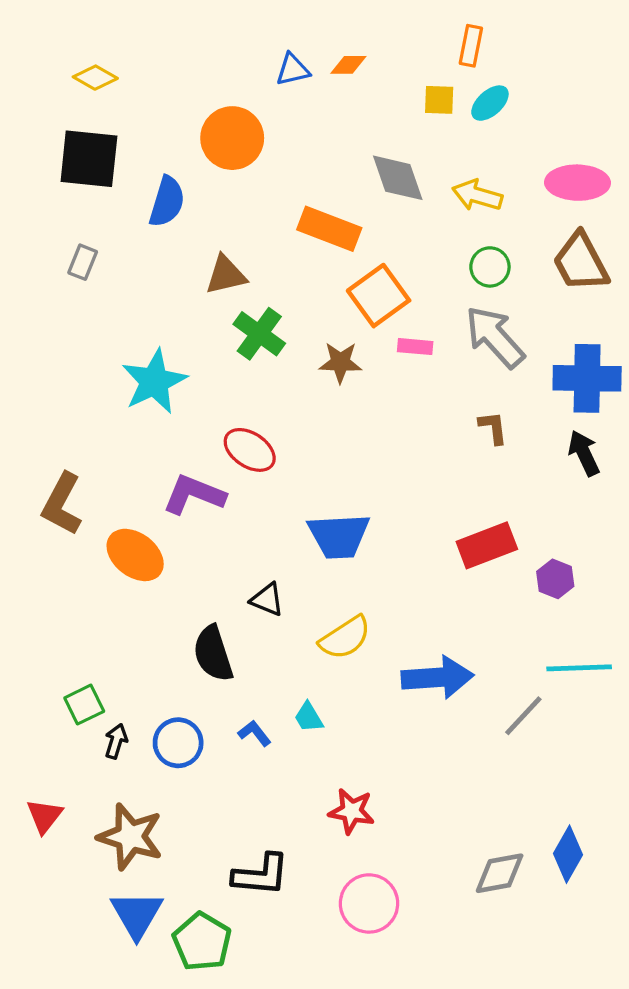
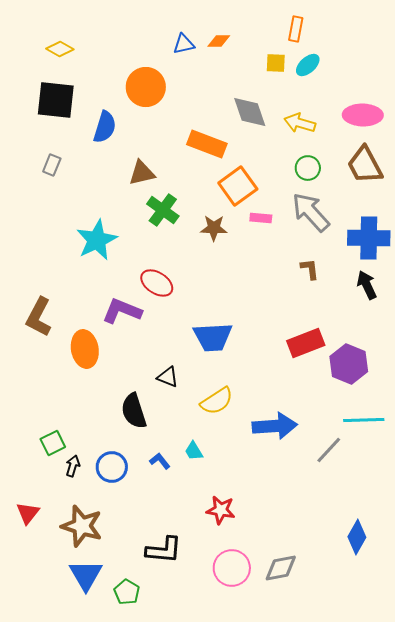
orange ellipse: (135, 555) -> (85, 349), turned 42
purple hexagon: (555, 579) -> (349, 364), size x1.6
gray diamond: (500, 873) -> (281, 568), moved
green pentagon: (202, 942) -> (127, 592), size x0.7

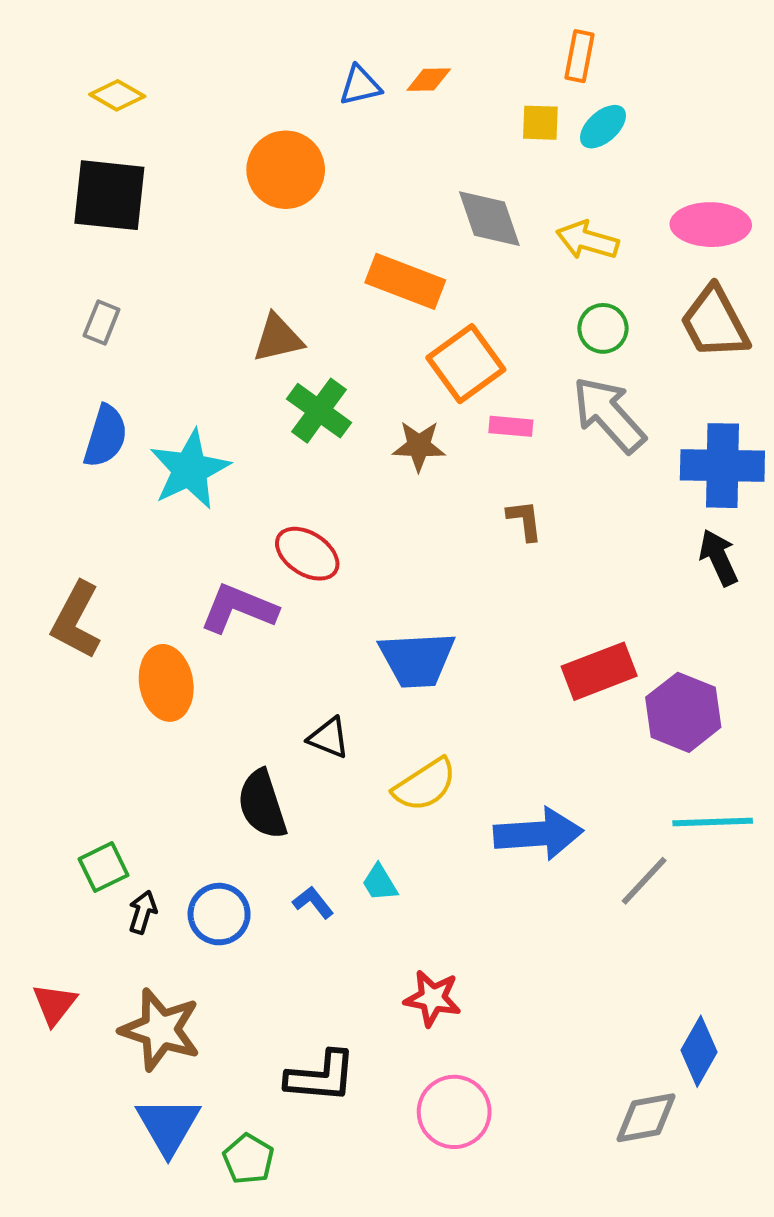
blue semicircle: (105, 127) -> (105, 436), moved
brown L-shape: (310, 269) -> (525, 520), moved
gray diamond: (281, 568) -> (646, 1118), moved

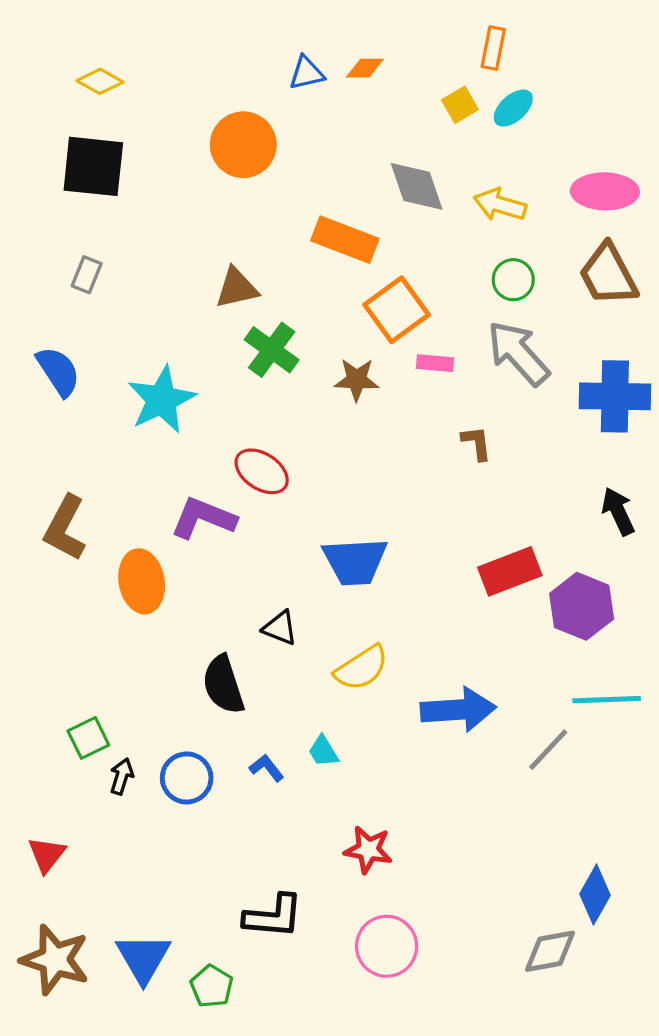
yellow square: (540, 123) -> (460, 105), turned -32
blue semicircle: (105, 436) -> (58, 371), moved, turned -50
brown L-shape: (525, 520) -> (477, 443), moved
black arrow: (719, 558) -> (618, 511), moved
brown star: (160, 1030) -> (55, 960), moved

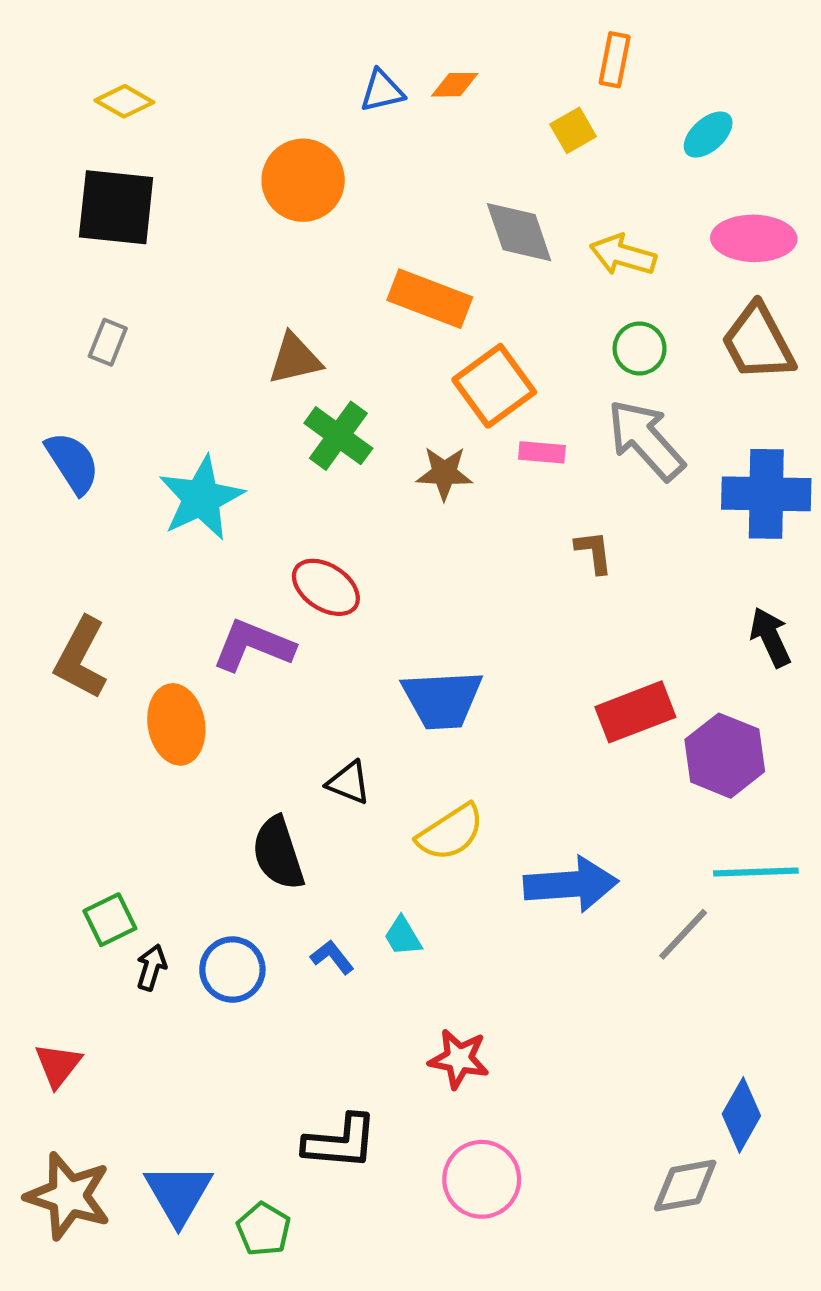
cyan ellipse: (513, 108) -> (708, 135), moved

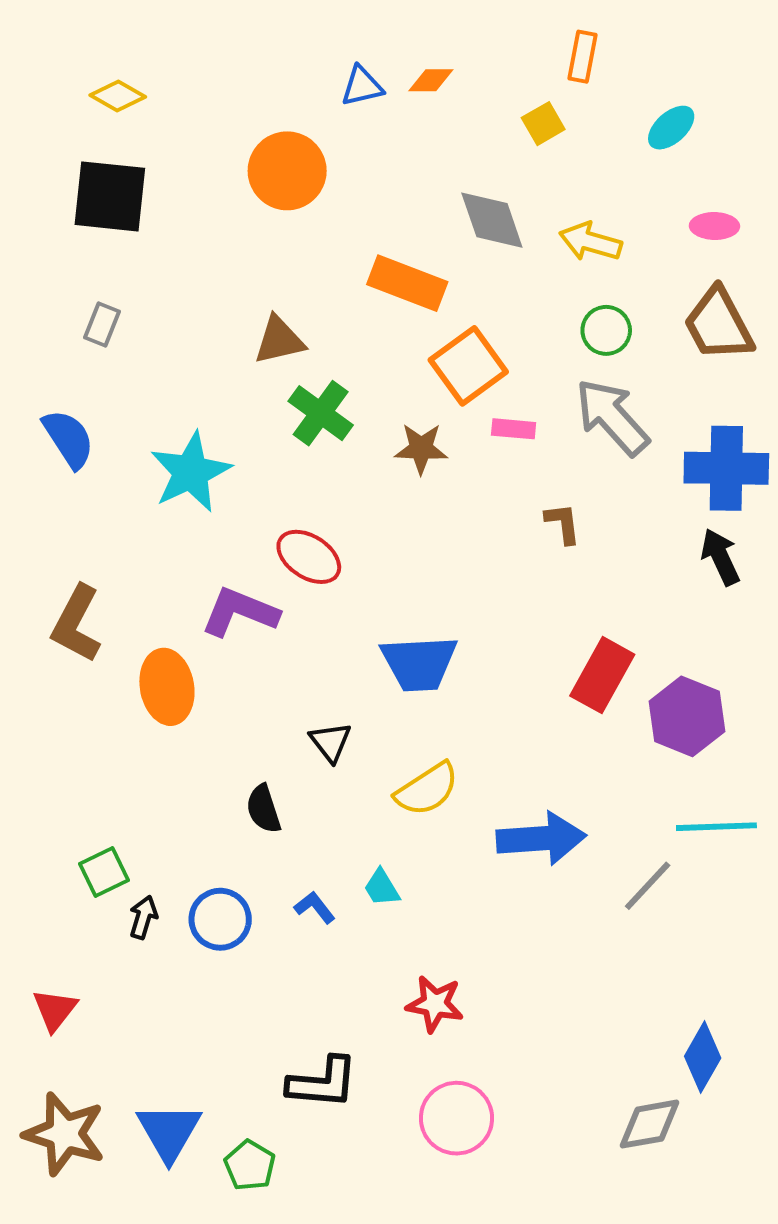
pink ellipse: (754, 238) -> (714, 226), size x0.6
black arrow: (770, 637) -> (720, 557), moved
red rectangle: (635, 712) -> (602, 675), turned -40
black triangle: (349, 783) -> (330, 742), turned 30
black semicircle: (278, 853) -> (263, 809), size x0.7

